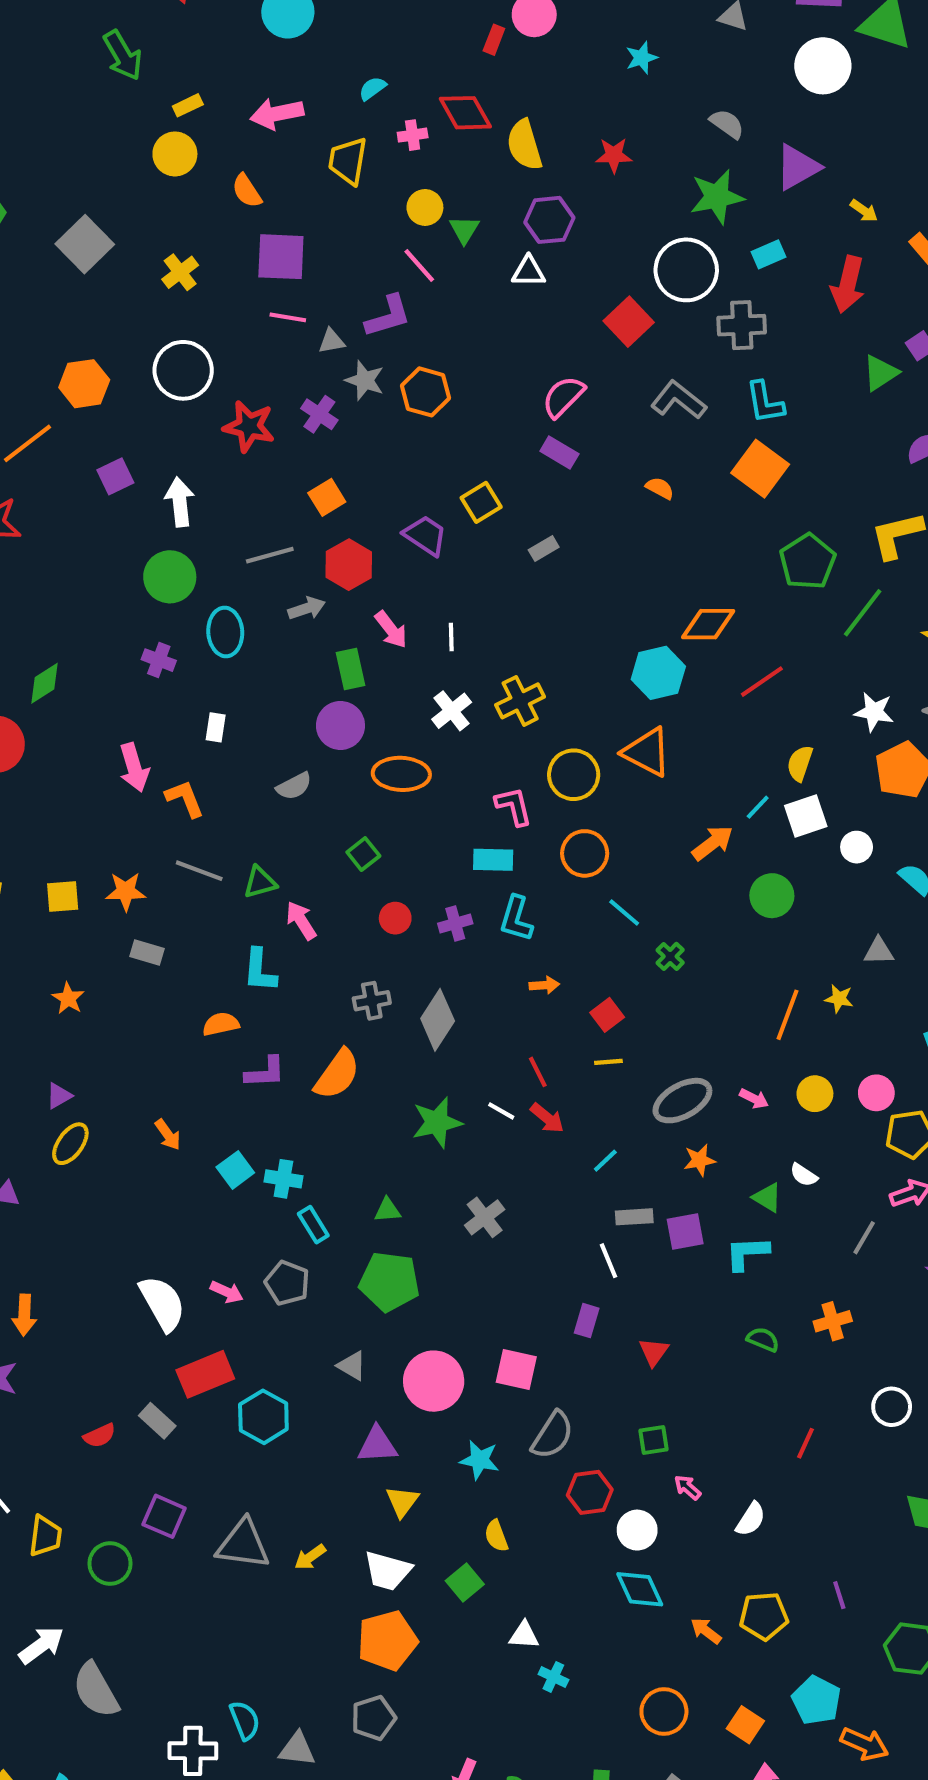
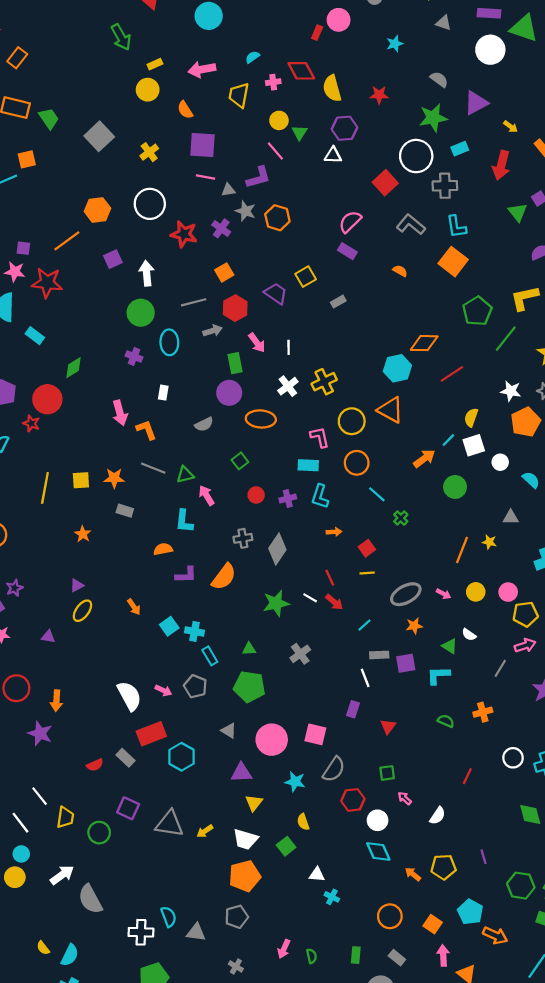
green triangle: (880, 373) -> (518, 212), turned -36

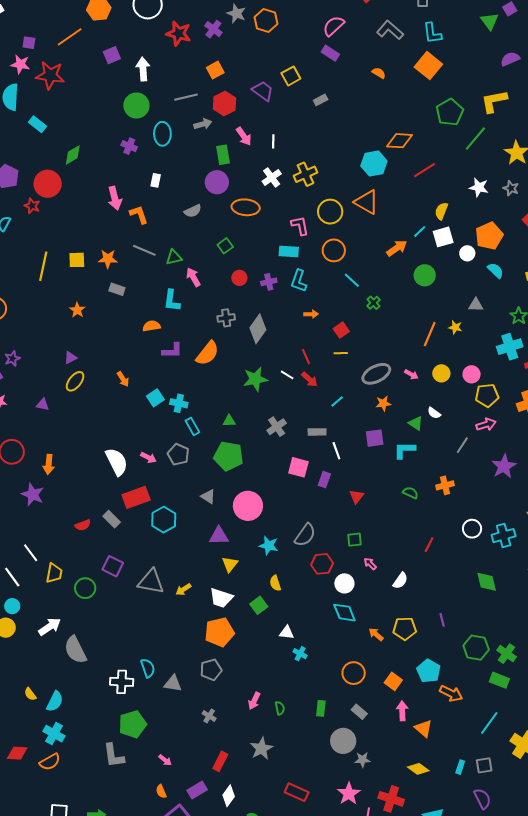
orange pentagon: (526, 422) -> (489, 236), moved
gray rectangle: (379, 655) -> (317, 432), moved
pink square: (315, 734) -> (298, 467), moved

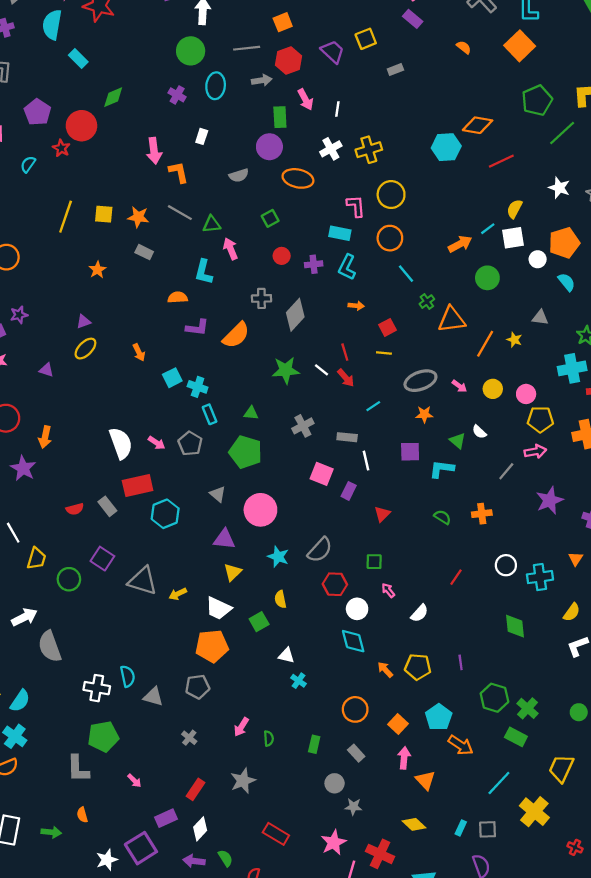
orange triangle: (367, 202) -> (452, 320), moved, turned -44
gray circle: (343, 741) -> (335, 783), size x0.7
orange semicircle: (161, 791) -> (82, 815), moved

